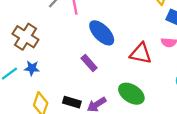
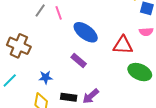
blue star: (32, 68) -> (46, 77), moved
green ellipse: (131, 94) -> (140, 72), moved

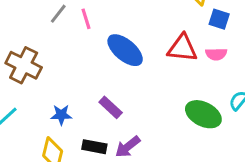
red triangle: (123, 45) -> (182, 48), moved
purple rectangle: (79, 61) -> (111, 107), moved

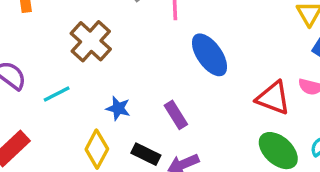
red triangle: (182, 48) -> (273, 98), moved

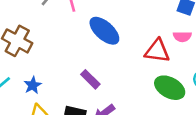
blue star: (118, 108) -> (33, 85), moved, turned -30

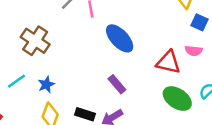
purple rectangle: (90, 79) -> (117, 84), moved

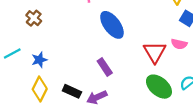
brown cross: (35, 41) -> (34, 18), size x0.6
red triangle: (168, 62) -> (155, 52), turned 40

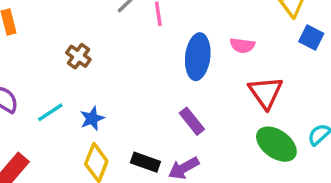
blue ellipse: (112, 25) -> (198, 57), turned 48
pink semicircle: (179, 44) -> (242, 45), moved

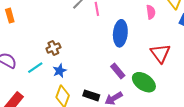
pink semicircle: (242, 45) -> (151, 12), moved, turned -104
brown cross: (78, 56) -> (53, 48), moved, turned 32
green ellipse: (276, 144) -> (144, 82), moved

